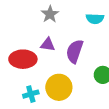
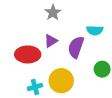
cyan semicircle: (95, 19) -> (95, 30), moved
purple triangle: (48, 45) -> (51, 41), turned -40

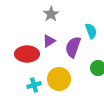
cyan semicircle: (95, 30) -> (91, 31), turned -112

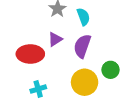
cyan semicircle: (91, 31) -> (83, 17), moved
yellow circle: (59, 79) -> (85, 82), moved

